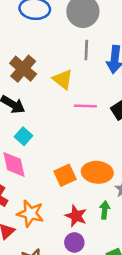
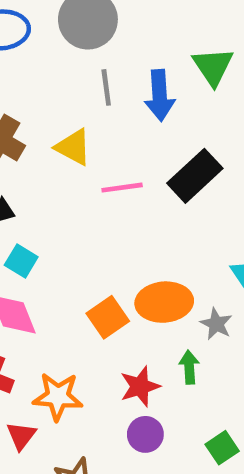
red star: (76, 216) -> (140, 386), turned -30

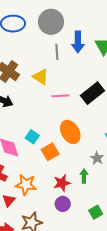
blue arrow: (160, 95) -> (78, 42), moved
cyan square: (21, 261) -> (32, 137), moved
orange ellipse: (164, 302) -> (70, 132), moved, turned 60

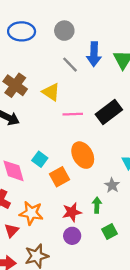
gray circle: (51, 22) -> (64, 31), size x0.7
gray line: (57, 52) -> (70, 65), turned -42
green square: (96, 212) -> (109, 231), moved

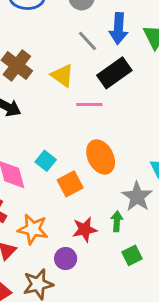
black rectangle: (109, 112) -> (114, 73), moved
gray star: (112, 185) -> (137, 197), size x1.5
purple circle: (72, 236) -> (66, 259), moved

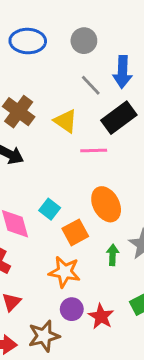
green arrow: (117, 221) -> (113, 255), moved
orange star: (33, 229) -> (65, 272), moved
red star: (85, 229) -> (101, 316), moved, turned -30

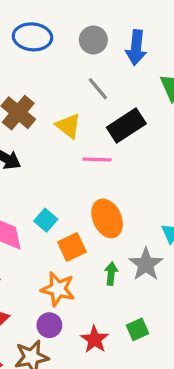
blue arrow: (122, 72) -> (136, 48), moved
purple circle: (72, 309) -> (49, 325), moved

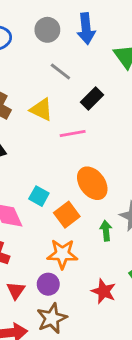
black rectangle: (126, 125) -> (92, 98), size x0.7
purple circle: (49, 325) -> (48, 284), moved

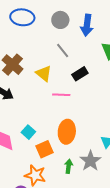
orange ellipse: (92, 183) -> (67, 132), turned 30

